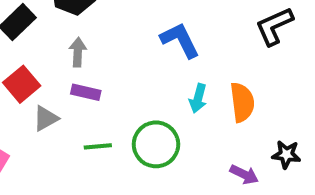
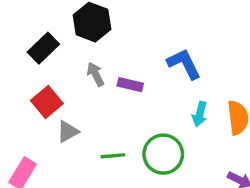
gray arrow: (78, 52) -> (96, 74), turned -30
purple rectangle: (86, 92) -> (130, 85), moved

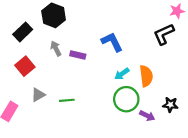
cyan arrow: (200, 114) -> (122, 74), turned 40
gray triangle: (68, 132) -> (38, 95), moved
green circle: (163, 154) -> (126, 99), moved

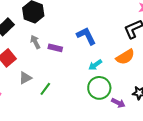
orange semicircle: (146, 76) -> (125, 57), moved, turned 66
gray triangle: (38, 95) -> (25, 78), moved
green line: (67, 100) -> (45, 89), turned -48

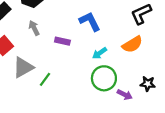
purple rectangle: (55, 48) -> (62, 41), moved
gray triangle: (25, 78) -> (23, 67), size x1.5

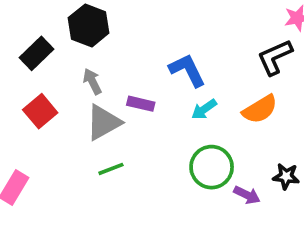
cyan arrow: (100, 53) -> (204, 109), moved
gray triangle: (23, 67) -> (103, 122), moved
green line: (45, 79) -> (111, 169), turned 32

